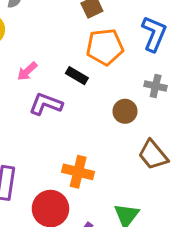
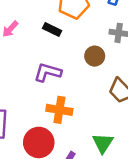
purple L-shape: (46, 104) -> (48, 72), moved

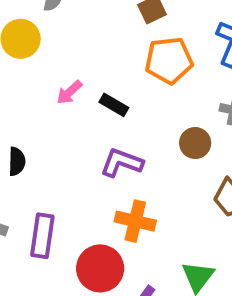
black rectangle: (52, 29) -> (114, 105), moved

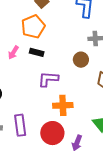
orange pentagon: (169, 60) -> (33, 27), moved

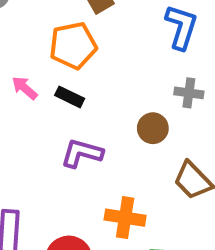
pink arrow: (13, 52) -> (25, 88), turned 88
orange cross: (63, 105) -> (125, 218), moved

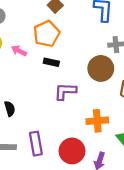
pink arrow: (25, 88) -> (19, 51), moved
brown circle: (153, 128) -> (101, 68), size x1.5

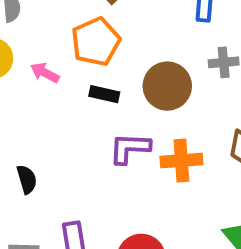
brown circle: (101, 68) -> (167, 86), moved
orange cross: (97, 121) -> (181, 161), moved

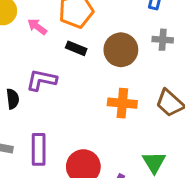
purple L-shape: (130, 148) -> (42, 80), moved

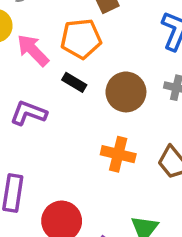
pink arrow: (37, 27) -> (33, 50), size x1.5

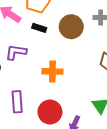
orange cross: (118, 154) -> (52, 71), moved

